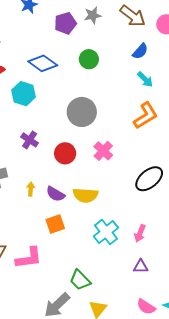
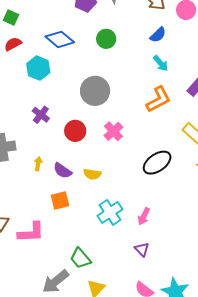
yellow semicircle: (85, 195) -> (92, 174), size x0.7
purple triangle: (141, 266) -> (142, 249), turned 42

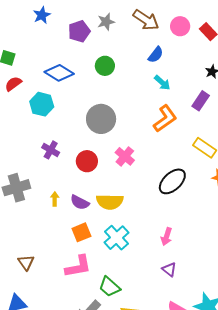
yellow semicircle: (92, 174) -> (110, 202), size x1.5
cyan cross: (110, 212) -> (117, 238), moved
pink L-shape: (31, 232) -> (78, 266), moved

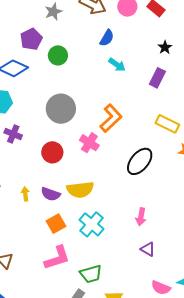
purple pentagon: (79, 31) -> (31, 39), moved
orange L-shape: (165, 119) -> (111, 118), moved
purple cross: (51, 150) -> (13, 134), moved
green trapezoid: (110, 287) -> (91, 274), turned -50

